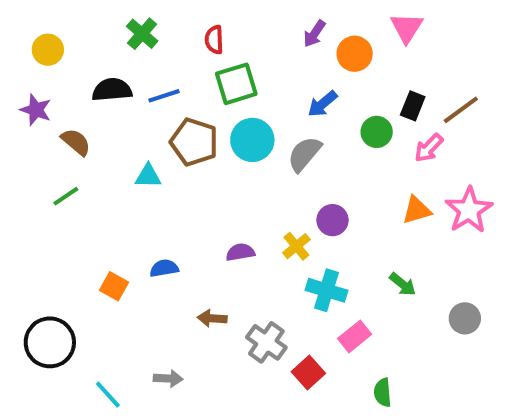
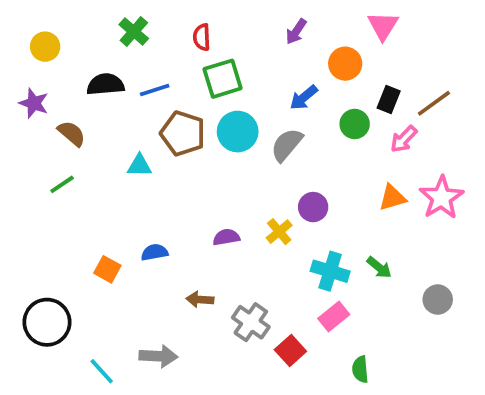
orange circle: (355, 54) -> (345, 64), moved
cyan cross: (326, 290) -> (330, 271), moved
gray arrow: (168, 379) -> (158, 356), size x1.4

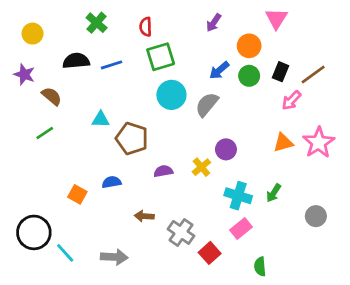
green circle: (355, 124) -> (249, 76), moved
brown pentagon: (183, 133) -> (132, 138), moved
green arrow: (379, 267) -> (274, 193), turned 84
cyan line: (102, 371) -> (65, 253), moved

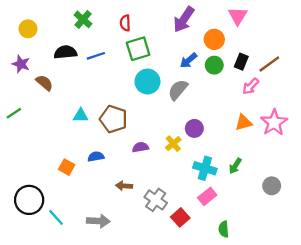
purple arrow: (214, 23) -> (184, 19), size x1.6
cyan triangle: (101, 119) -> (81, 116), moved
green line: (45, 133) -> (14, 113), moved

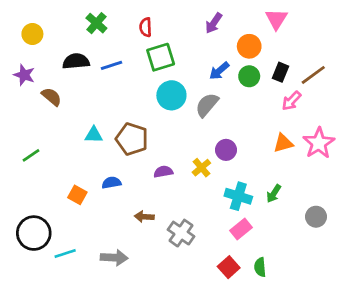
purple arrow: (184, 19) -> (214, 23), size x0.7
green line: (14, 113) -> (31, 155), moved
cyan line: (56, 217) -> (65, 254), turned -66
red square: (180, 217) -> (229, 267), moved

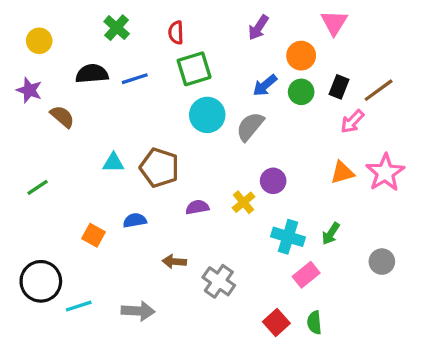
pink rectangle: (241, 229) -> (306, 275), moved

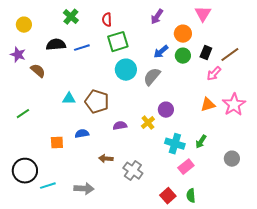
orange square: (94, 235) -> (57, 143), turned -32

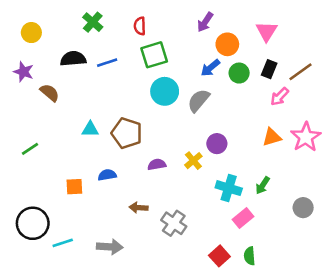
pink triangle: (203, 14) -> (267, 31), moved
orange circle: (183, 34) -> (227, 44), moved

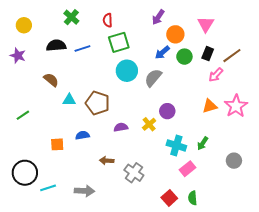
brown semicircle: (50, 93) -> (51, 80), moved

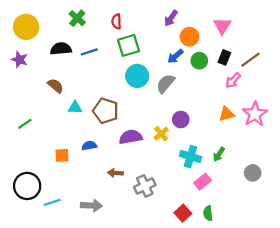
yellow circle: (24, 25) -> (26, 27), size x1.5
purple semicircle: (121, 127) -> (131, 137), size x1.5
gray cross: (134, 173) -> (145, 186), turned 30

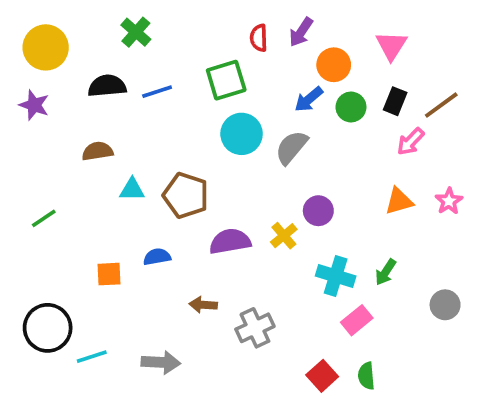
red semicircle: (116, 21) -> (259, 38), moved
brown semicircle: (55, 86) -> (98, 151), turned -49
pink star: (255, 114) -> (449, 201), size x0.6

